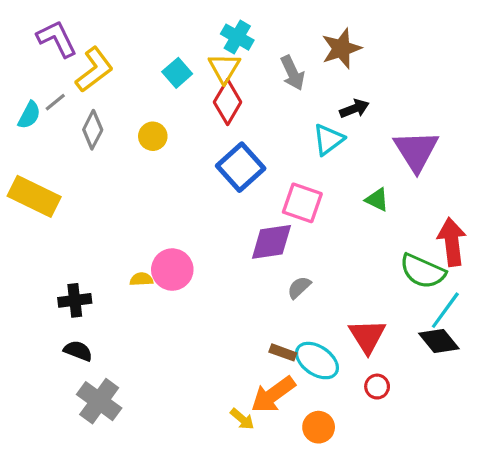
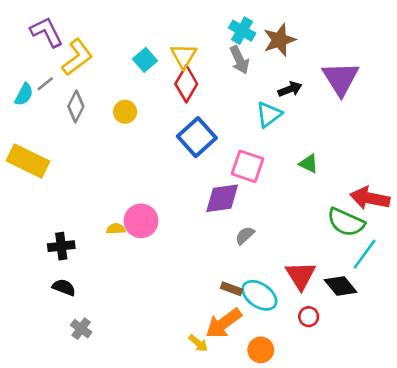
cyan cross: (237, 37) -> (242, 31), moved
purple triangle: (416, 151) -> (341, 78), moved
red arrow: (452, 242) -> (370, 198), turned -72
black diamond: (439, 341) -> (341, 286), moved
gray cross: (99, 401) -> (81, 329), size x0.6

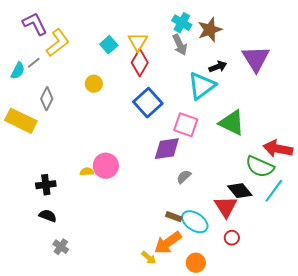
gray diamond: (76, 106) -> (47, 99), moved
cyan triangle: (269, 114) -> (202, 86), size x1.4
green triangle: (309, 164) -> (232, 123), size x1.8
black diamond: (341, 286) -> (240, 191), moved

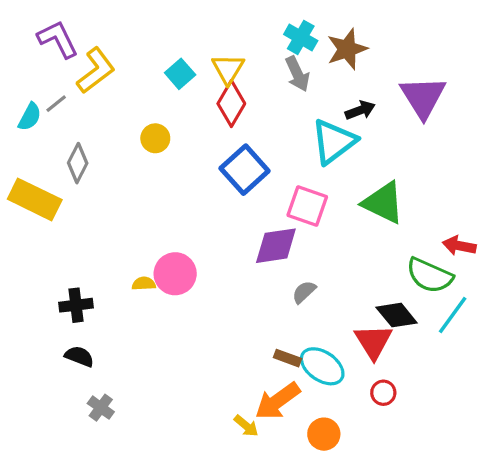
red arrow: (278, 149) -> (459, 246), size x0.7

